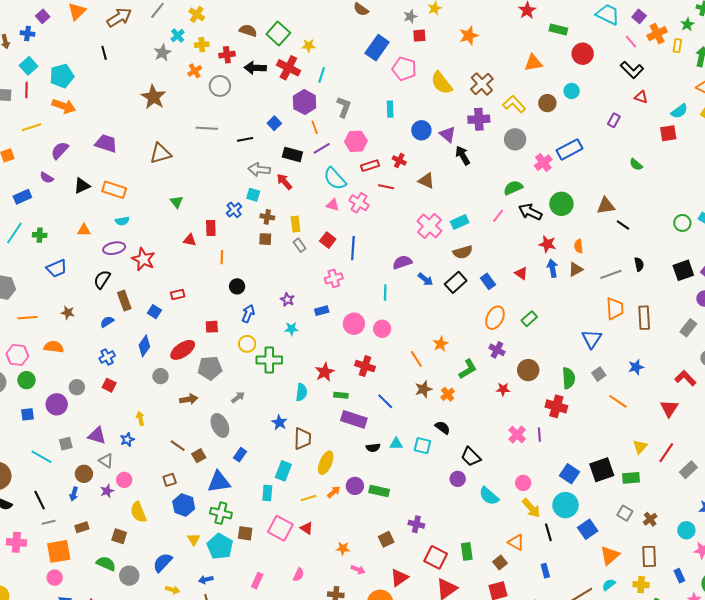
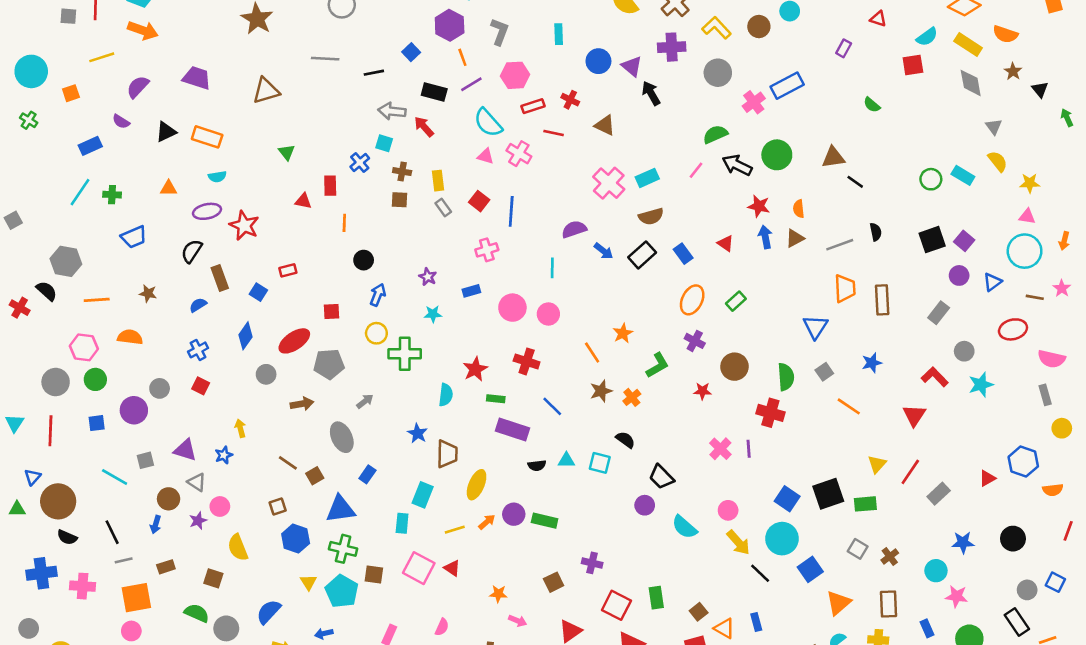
black line: (548, 532) -> (760, 573), turned -30
orange triangle: (516, 542) -> (724, 628), moved

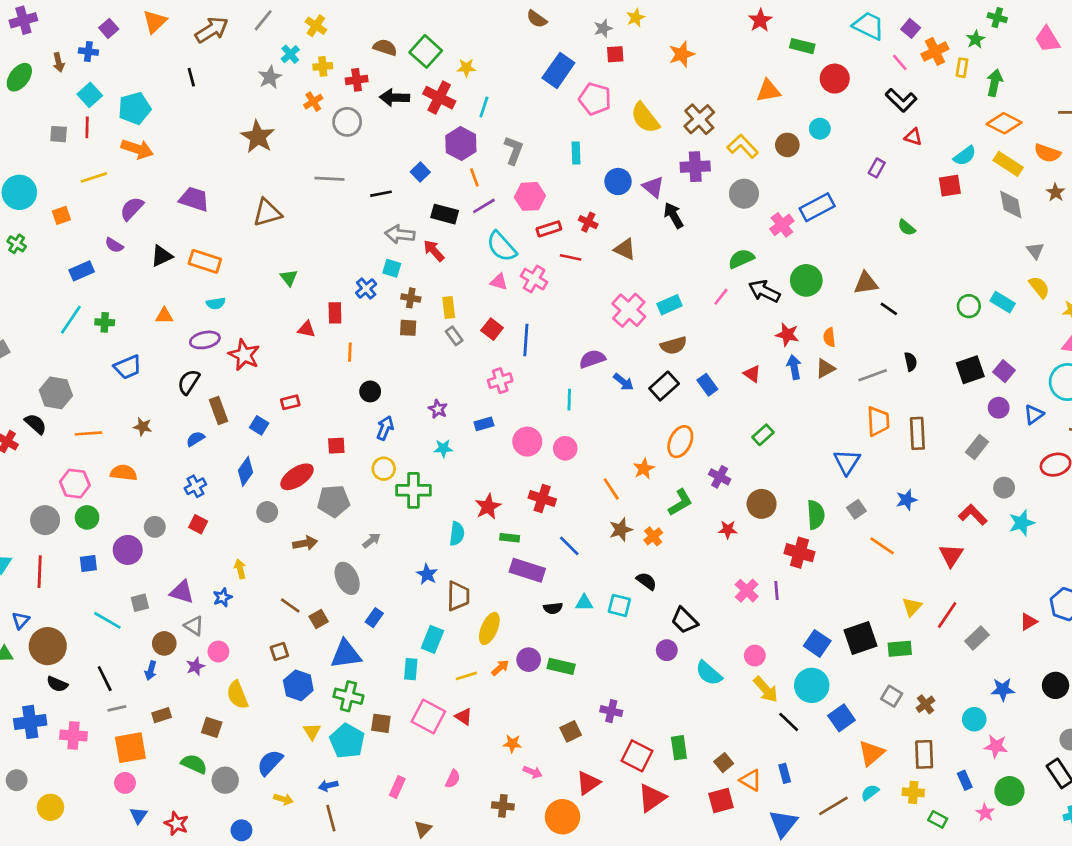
orange ellipse: (692, 300) -> (680, 442), moved

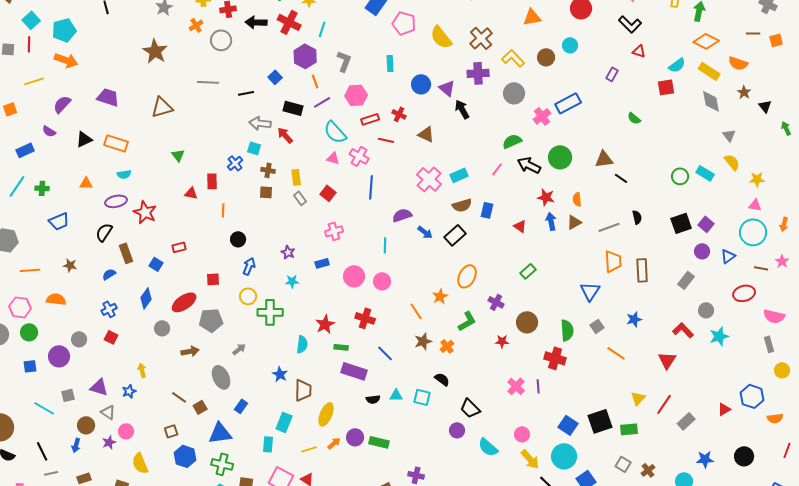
blue line: (526, 340) -> (371, 187), moved
blue rectangle: (707, 385) -> (487, 210), moved, turned 49

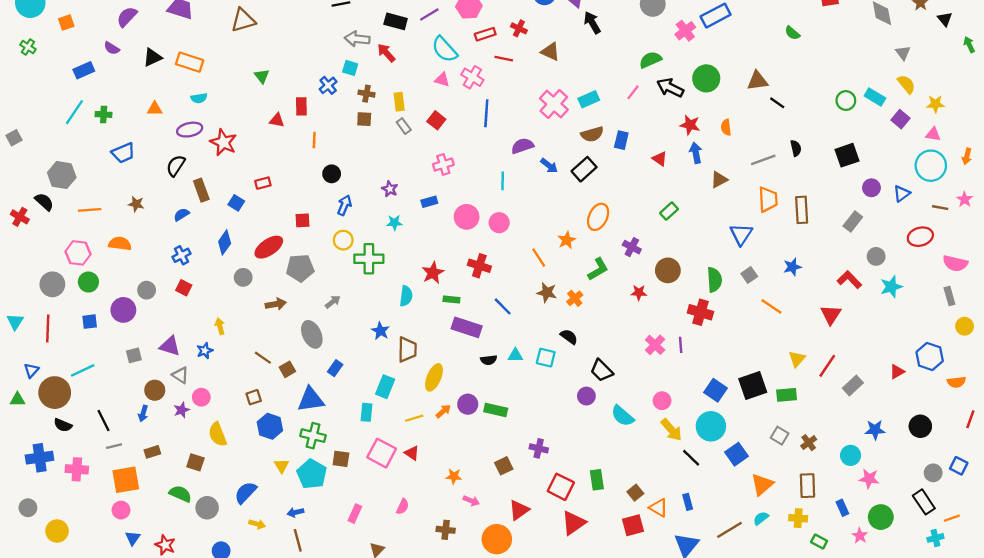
brown triangle: (574, 222) -> (719, 180), moved
purple square: (706, 224) -> (901, 119), moved
brown star: (423, 341) -> (547, 292), turned 30
cyan line: (44, 408) -> (83, 370), moved, turned -55

